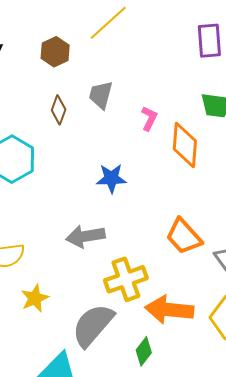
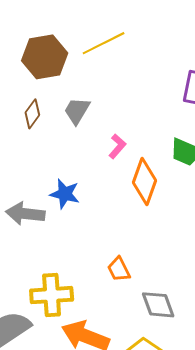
brown hexagon: (55, 52) -> (45, 57), size x1.5
gray arrow: (85, 236) -> (25, 214), moved
orange trapezoid: (184, 236) -> (119, 269), size x0.7

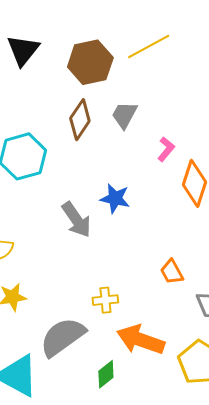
brown diamond: (32, 114) -> (80, 120), size x1.4
gray arrow: (25, 214) -> (76, 220), turned -129
yellow cross: (52, 295) -> (105, 300), size x0.6

